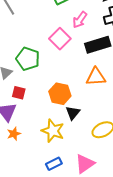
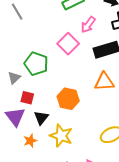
black triangle: (73, 113) -> (41, 118), moved
orange star: (14, 134) -> (30, 141), moved

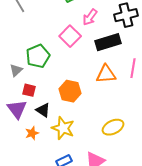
green pentagon: (36, 64) -> (38, 56), turned 30
black triangle: (41, 118) -> (43, 110), turned -35

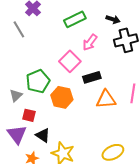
black rectangle: (108, 42) -> (92, 77), moved, size x0.7
orange hexagon: (70, 91) -> (62, 97), moved

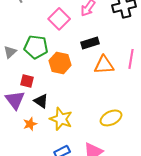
pink square: (70, 61) -> (59, 19), moved
green pentagon: (38, 81) -> (36, 47), turned 30
gray triangle: (16, 95) -> (10, 52), moved

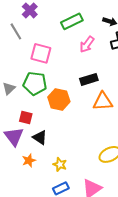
pink square: (59, 19) -> (41, 53), moved, turned -30
yellow star: (61, 119) -> (60, 164), moved, size x0.6

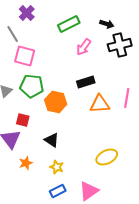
pink square: (41, 53) -> (25, 56), moved
black triangle: (40, 137) -> (52, 140), moved

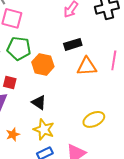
orange star: (26, 163) -> (13, 134), moved
yellow star: (57, 167) -> (44, 129), size x1.5

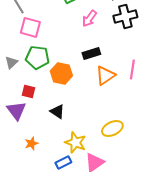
orange triangle: (87, 66) -> (105, 75), turned -30
yellow star: (44, 129) -> (75, 142), moved

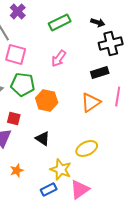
pink arrow: (89, 18) -> (59, 58), moved
black rectangle: (91, 53) -> (100, 72), moved
yellow ellipse: (112, 128) -> (87, 148), moved

